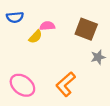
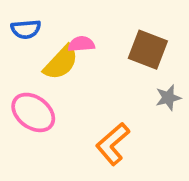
yellow semicircle: (35, 37) -> (61, 63), size x1.5
pink ellipse: (22, 85) -> (33, 112), moved

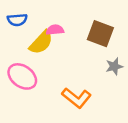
orange L-shape: (113, 144) -> (76, 98), turned -100

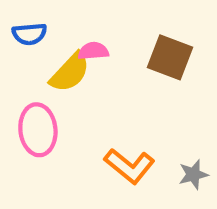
gray star: (114, 66) -> (193, 174), moved
pink ellipse: (22, 76) -> (38, 130), turned 48

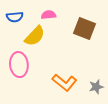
pink semicircle: (93, 51) -> (49, 15), moved

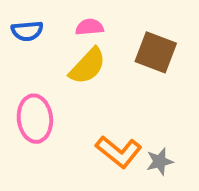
yellow semicircle: (35, 36) -> (88, 66), moved
gray star: (96, 87) -> (160, 162), moved

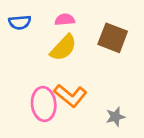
pink ellipse: (35, 119) -> (44, 104), moved
orange L-shape: (119, 152) -> (70, 96), moved

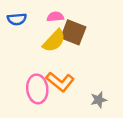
brown square: (113, 38) -> (73, 32), moved

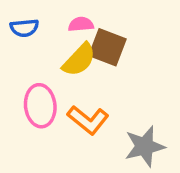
pink ellipse: (37, 89) -> (40, 106), moved
gray star: (99, 100) -> (145, 146), size x1.6

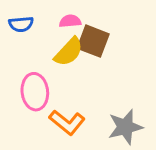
orange L-shape: (88, 120) -> (67, 122), moved

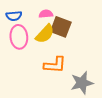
pink ellipse: (35, 92) -> (19, 37), moved
orange L-shape: (67, 122) -> (55, 65), moved, turned -35

